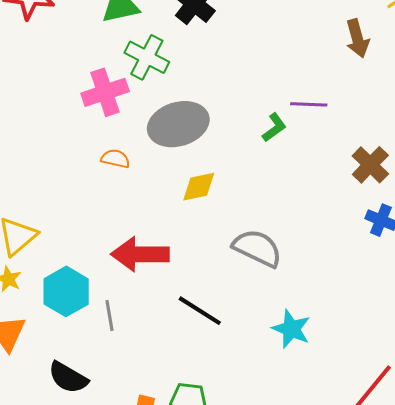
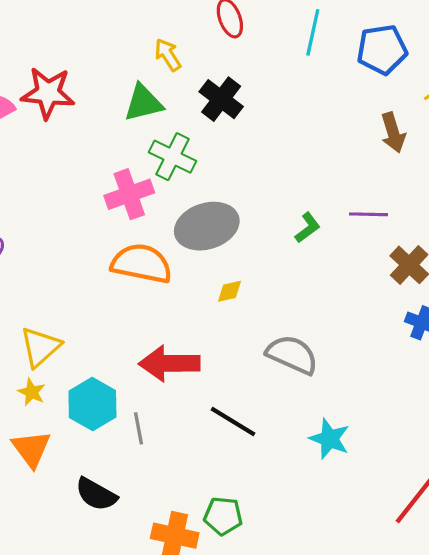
purple line: (309, 104) -> (369, 214), moved
orange semicircle: (115, 159) -> (141, 264), size x2.0
yellow diamond: (199, 187) -> (230, 291), size x0.7

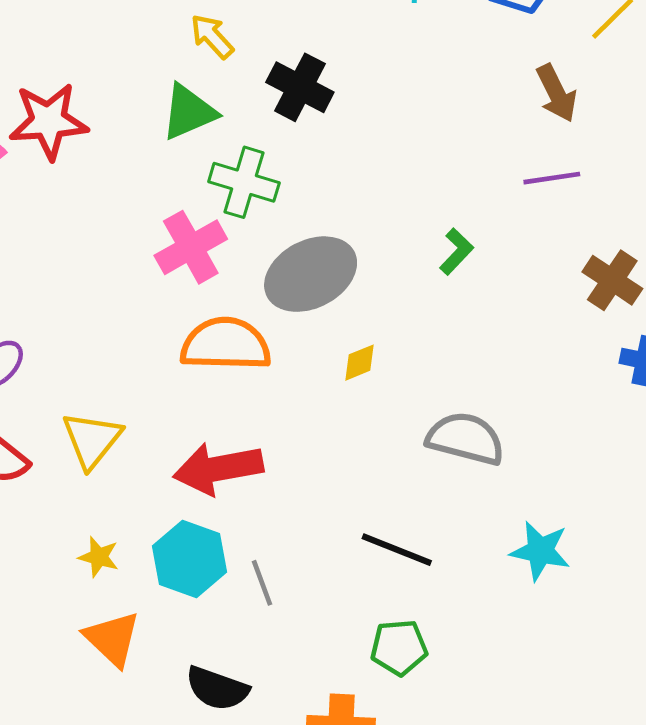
purple line: (369, 214) -> (552, 178), moved
yellow triangle: (40, 347) -> (92, 440), moved
red arrow: (169, 363) -> (218, 469), moved
green pentagon: (223, 516) -> (399, 647), moved

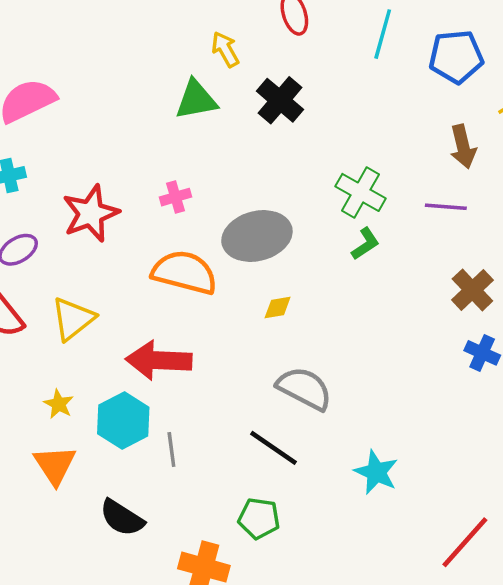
red star: (48, 121) -> (91, 213), moved, turned -30
green cross: (244, 182) -> (361, 192), moved
pink cross: (191, 247) -> (176, 197), size x0.6
gray semicircle: (466, 439) -> (304, 388), moved

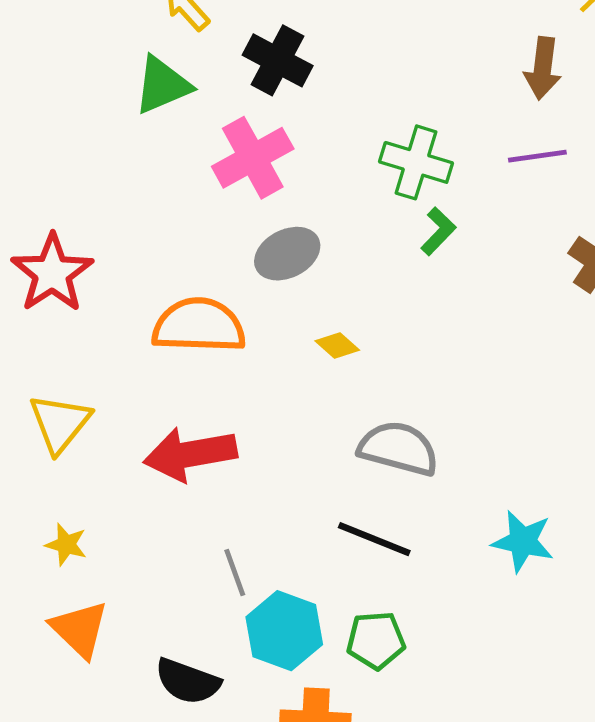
brown arrow: (463, 147) -> (543, 68), turned 33
pink cross: (176, 197) -> (253, 158), moved, size x1.8
gray ellipse: (257, 236) -> (287, 254), size x0.7
yellow diamond: (278, 308) -> (337, 345), turned 64
cyan hexagon: (123, 420) -> (284, 631), moved

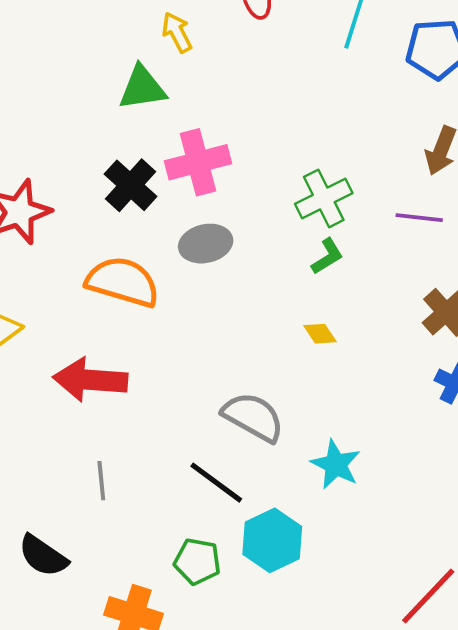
black cross: (278, 60) -> (131, 185), moved
green cross: (416, 162) -> (324, 198), turned 32
yellow diamond: (337, 345) -> (320, 334), moved
cyan star: (523, 541) -> (336, 464), moved
cyan hexagon: (284, 631) -> (272, 540), moved

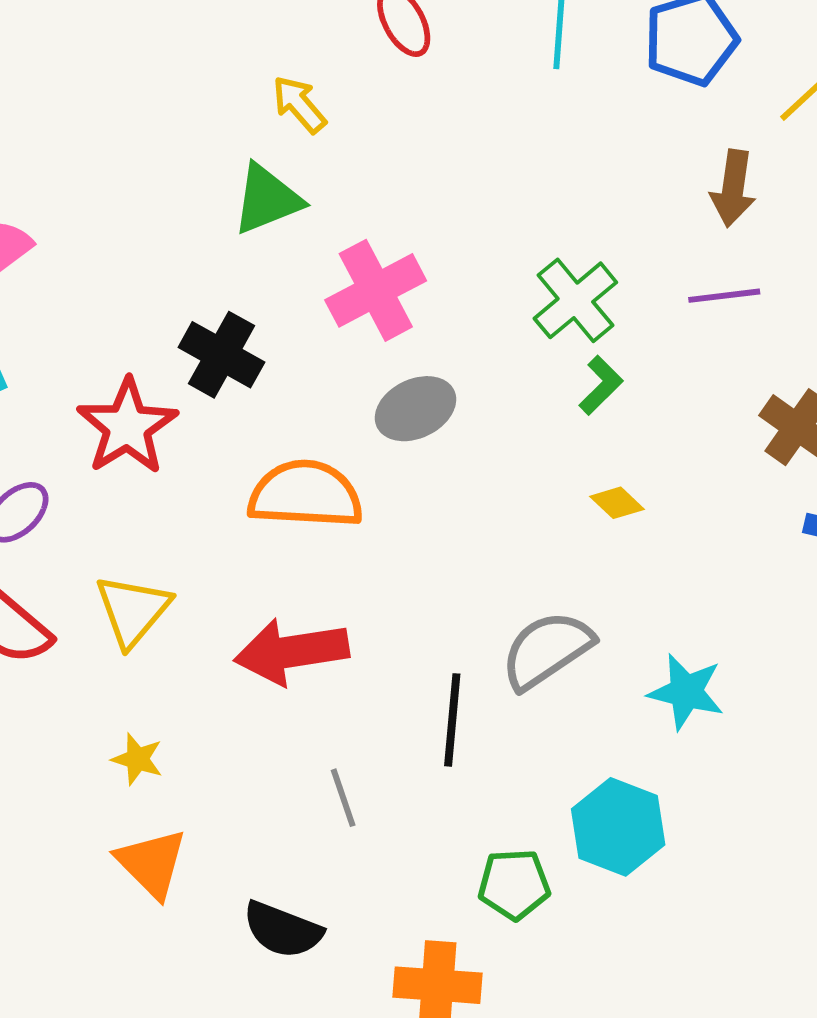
black cross: (131, 185) -> (221, 355), moved
gray semicircle: (253, 417) -> (547, 650), turned -50
black line: (216, 483) -> (452, 720), moved, turned 72

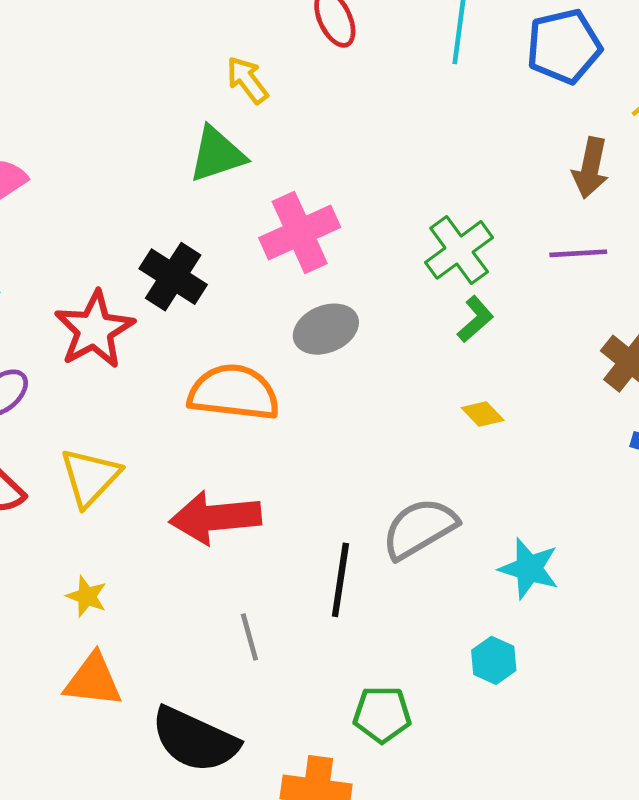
cyan hexagon: (618, 827) -> (494, 660), moved, size x0.6
orange triangle: (152, 863) -> (93, 680), turned -42
black semicircle: (283, 930) -> (195, 740), size x1.4

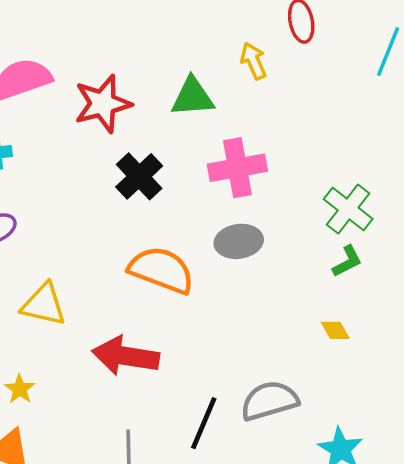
yellow arrow: (247, 80) -> (254, 61), moved
green cross: (459, 250) -> (348, 209), turned -30
red star: (94, 330) -> (103, 104), moved
yellow triangle: (90, 477) -> (44, 305), turned 45

